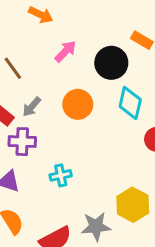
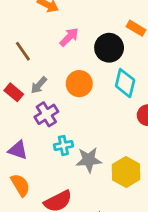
purple cross: (22, 142) -> (46, 114), moved, turned -35
gray star: (96, 226) -> (89, 160), moved

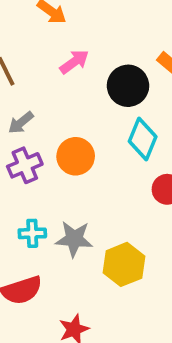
orange circle: (79, 84) -> (76, 156), moved
cyan cross: (63, 145) -> (32, 233), moved

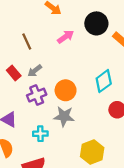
black circle: (128, 86) -> (96, 23), moved
cyan diamond: (143, 139) -> (104, 81), turned 30
gray star: (74, 239) -> (64, 116), moved

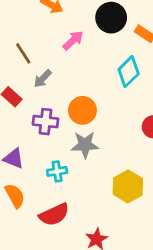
gray arrow: (35, 71) -> (43, 79), moved
cyan diamond: (104, 81) -> (129, 72), moved
purple cross: (37, 95) -> (45, 122), turned 36

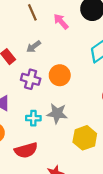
pink arrow: (73, 40) -> (61, 21), turned -98
brown line: (23, 53) -> (32, 12), moved
gray star: (85, 145) -> (57, 113), moved

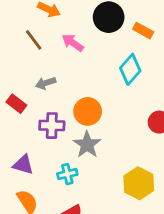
gray arrow: (34, 47) -> (46, 83), turned 32
gray star: (57, 113) -> (87, 145), moved, turned -30

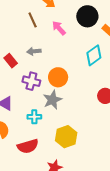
yellow hexagon: (139, 183) -> (66, 137), moved

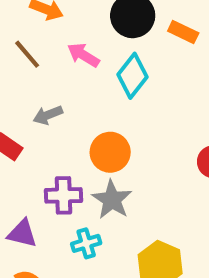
cyan diamond: (94, 55) -> (132, 76), moved
purple cross: (31, 81) -> (63, 195), moved

